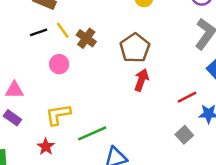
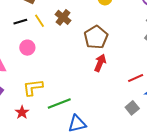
brown cross: (86, 38) -> (63, 17), moved
pink circle: (59, 64) -> (27, 48), moved

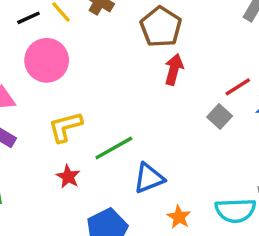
pink circle: (27, 48) -> (47, 60), size x1.6
gray square: (132, 108) -> (220, 116), moved
red star: (22, 112) -> (68, 177), moved

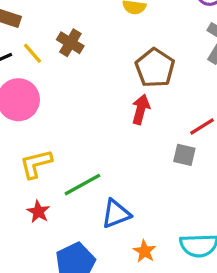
brown pentagon: (161, 27) -> (155, 68), moved
gray square: (220, 116) -> (184, 155), turned -30

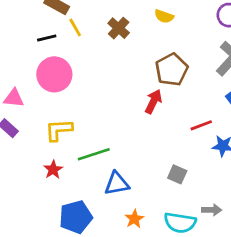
brown cross: (70, 43) -> (119, 28), moved
yellow line: (33, 53) -> (75, 28), moved
gray square: (184, 155) -> (177, 174), moved

